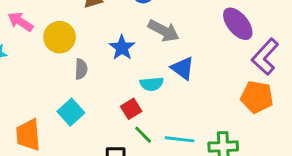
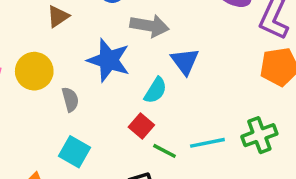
blue star: (122, 48) -> (109, 60), size x1.4
blue triangle: (183, 68) -> (185, 61), turned 35
cyan semicircle: (152, 84) -> (156, 90), turned -35

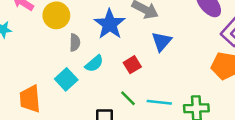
cyan semicircle: (156, 90) -> (94, 64), moved
red square: (141, 126) -> (132, 65), moved

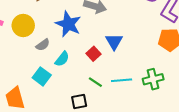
blue triangle: (161, 41) -> (114, 42), moved
gray semicircle: (75, 43) -> (43, 45), turned 64

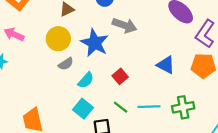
yellow circle: (23, 25) -> (58, 39), moved
blue triangle: (114, 42) -> (166, 65), moved, turned -36
cyan square: (42, 76) -> (83, 109), moved

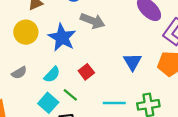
gray semicircle: (66, 64) -> (19, 73), moved
blue triangle: (166, 65) -> (132, 62), turned 30
green line: (121, 107) -> (70, 95), moved

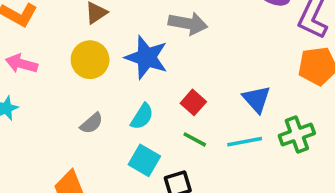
blue triangle: (132, 62) -> (257, 99), moved
green line: (70, 95) -> (195, 139), moved

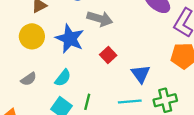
red square: (193, 102) -> (108, 55), moved
green line: (195, 139) -> (87, 102), moved, turned 70

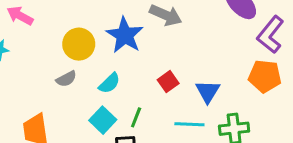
yellow circle: (32, 36) -> (79, 44), moved
red square: (108, 55) -> (168, 82), moved

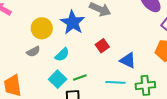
red square: (168, 82) -> (102, 46), moved
blue triangle: (208, 91) -> (128, 60), turned -36
green line: (136, 117) -> (80, 78), turned 48

